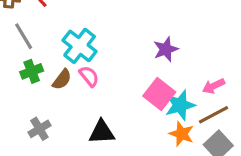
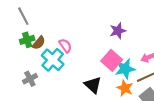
cyan cross: (80, 46) -> (53, 60), moved
brown semicircle: (62, 79) -> (39, 43), moved
black triangle: (102, 132) -> (93, 85), moved, turned 42

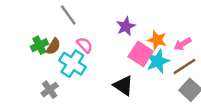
gray line: (23, 16) -> (68, 15), moved
purple star: (118, 31) -> (126, 26), moved
orange star: (125, 88) -> (157, 40), moved

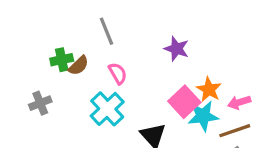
purple star: (126, 26) -> (177, 49), moved, turned 30
cyan cross: (72, 64) -> (107, 109), moved
gray cross: (50, 90) -> (40, 103), moved

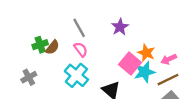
gray line: (107, 31) -> (79, 28), moved
purple star: (177, 49) -> (120, 27), turned 30

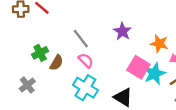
green cross: (40, 45) -> (40, 53), moved
orange star: (146, 53) -> (159, 44), moved
gray cross: (29, 77) -> (27, 85), moved

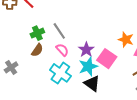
purple star: (122, 31) -> (86, 50), moved
green cross: (40, 53) -> (37, 33), moved
cyan star: (155, 74) -> (88, 67), moved

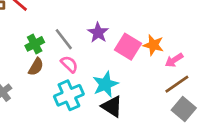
purple star: (86, 50) -> (98, 33), moved
pink square: (107, 59) -> (128, 47), moved
cyan cross: (60, 73) -> (69, 95), turned 35

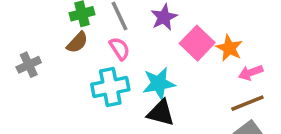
black triangle: (112, 106) -> (161, 113), turned -30

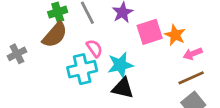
brown semicircle: (77, 42) -> (55, 35), size x1.5
pink square: (197, 43) -> (150, 32), turned 30
pink semicircle: (120, 49) -> (94, 48), moved

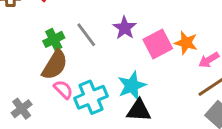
pink semicircle: (94, 48) -> (63, 90), moved
gray cross: (17, 54) -> (22, 109), moved

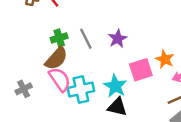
pink square: (158, 44) -> (141, 70), moved
cyan star: (132, 86) -> (115, 86), turned -30
pink semicircle: (63, 90) -> (60, 79), size x1.5

